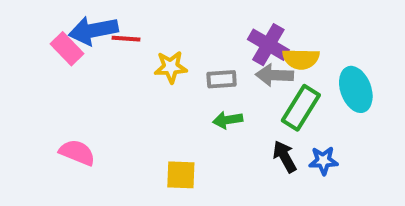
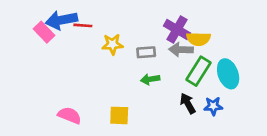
cyan ellipse: (356, 89) -> (228, 74), moved
pink semicircle: (77, 153) -> (70, 115), moved

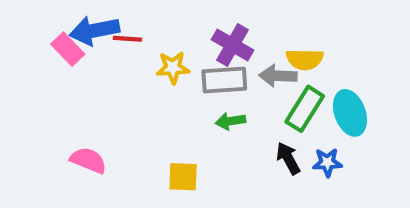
purple cross: (177, 29) -> (233, 45), moved
gray rectangle: (146, 52) -> (224, 80), size x1.5
pink semicircle: (70, 115) -> (88, 160), moved

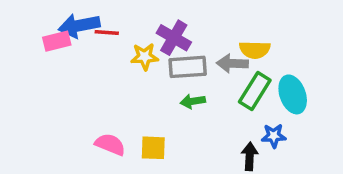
purple cross: (233, 45) -> (174, 38), moved
pink rectangle: (68, 49) -> (57, 41), turned -60
black arrow: (288, 158) -> (250, 156), moved, turned 32
pink semicircle: (88, 160) -> (110, 144), moved

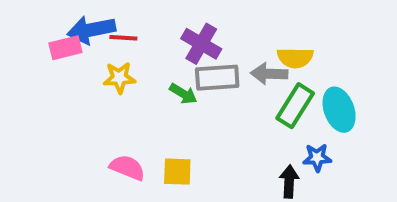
yellow star: (145, 57) -> (119, 78), moved
green arrow: (193, 101) -> (183, 94), moved, turned -140

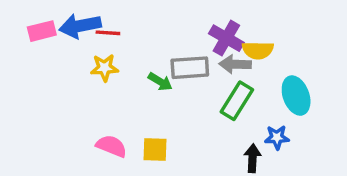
purple cross: (201, 44) -> (226, 38), moved
pink rectangle: (65, 48) -> (42, 31), moved
green rectangle: (295, 106) -> (237, 101), moved

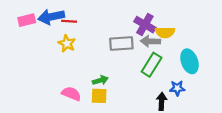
yellow star: (104, 68) -> (67, 43), turned 30
green arrow: (160, 82) -> (100, 80), moved, turned -48

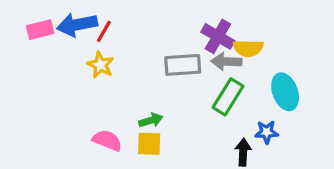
red line: (69, 21) -> (104, 31), turned -64

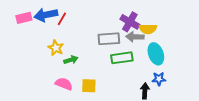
yellow star: (101, 65) -> (56, 48), moved
cyan ellipse: (285, 92) -> (156, 54), moved
green rectangle: (228, 97) -> (122, 58), moved, turned 50
green arrow: (151, 120) -> (71, 60), moved

